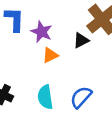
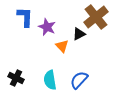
orange triangle: (50, 55) -> (62, 46), moved, turned -48

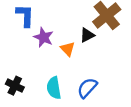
purple star: (47, 27) -> (44, 37), moved

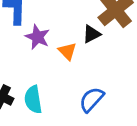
cyan semicircle: (54, 88) -> (33, 100), moved

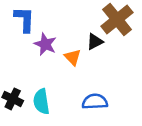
blue semicircle: (92, 100) -> (95, 102), turned 45

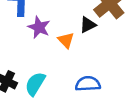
cyan semicircle: (41, 102) -> (35, 84), turned 40

